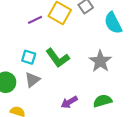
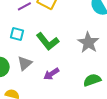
cyan square: (29, 57) -> (17, 34), moved
purple arrow: (69, 102) -> (51, 74), moved

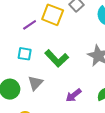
purple arrow: (51, 74) -> (74, 95), moved

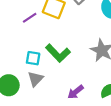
cyan square: (25, 54) -> (33, 58), moved

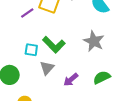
gray triangle: (35, 79) -> (47, 68), moved

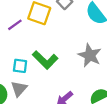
gray triangle: (47, 68) -> (19, 89), moved

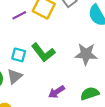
gray star: (90, 55) -> (86, 54), turned -30

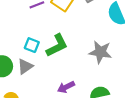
green L-shape: (43, 52) -> (57, 45), turned -85

